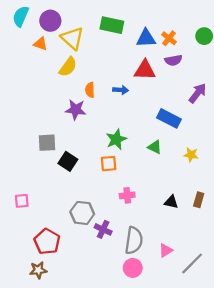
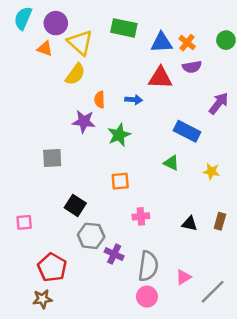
green star: (116, 139) -> (119, 135), moved
black square: (68, 161) -> (75, 205), moved

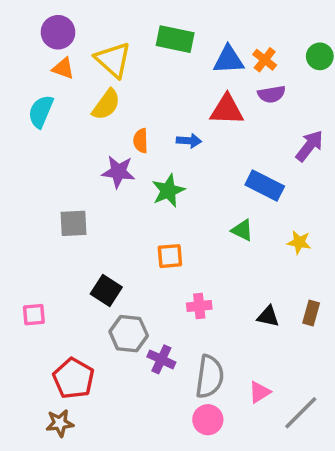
cyan semicircle: (23, 18) -> (41, 111), moved
purple circle: (56, 23) -> (58, 32), moved

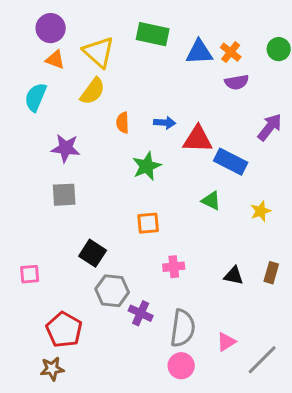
red triangle: (227, 110) -> (198, 139), moved
purple star: (118, 172) -> (66, 148), moved
yellow star: (299, 242) -> (261, 211), turned -30

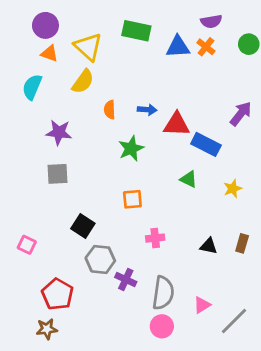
purple semicircle: (237, 82) -> (211, 21), moved
pink square: (30, 274) -> (27, 245), turned 30

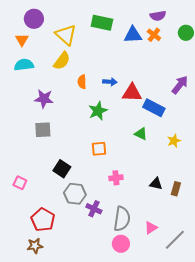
orange triangle: (49, 53) -> (22, 40), moved, turned 40
cyan semicircle: (32, 87) -> (24, 65), turned 60
brown rectangle: (242, 243) -> (176, 189), moved

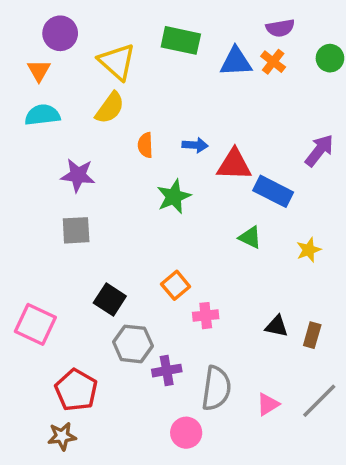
orange square: (99, 149) -> (176, 285), moved, turned -35
pink square: (20, 183) -> (35, 324), size x1.6
purple cross: (94, 209) -> (167, 371), turned -35
gray line: (175, 240) -> (319, 401), moved
pink circle: (121, 244) -> (186, 433), moved

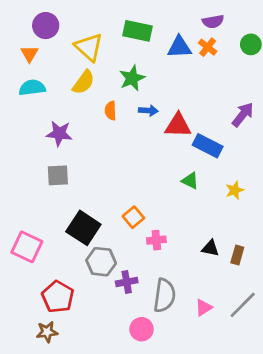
green star: (174, 197) -> (132, 78), moved
black square: (110, 300) -> (83, 228), size x1.4

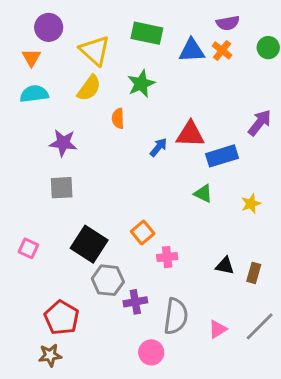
blue arrow: (148, 111) -> (158, 147), moved, turned -54
blue rectangle: (208, 146) -> (222, 156), turned -44
pink square: (27, 247) -> (28, 248), moved, size x0.6

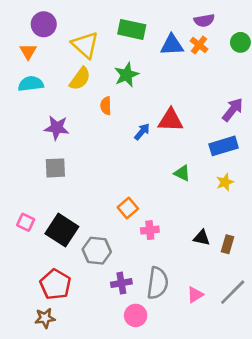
blue rectangle: (222, 156) -> (224, 146), moved
black square: (89, 244) -> (62, 230), moved
purple cross: (135, 302) -> (121, 283), moved

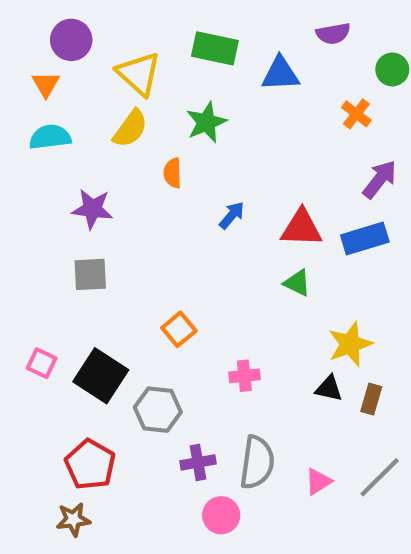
orange cross: (199, 45) -> (356, 114), moved
red triangle: (171, 120) -> (301, 228), moved
yellow star: (225, 182) -> (350, 344), moved, size x1.5
orange square: (128, 208) -> (179, 329), moved

